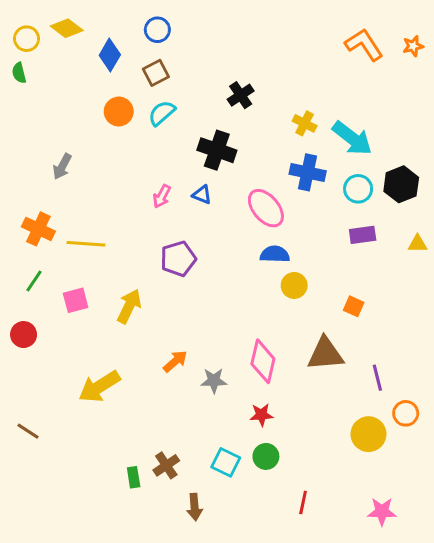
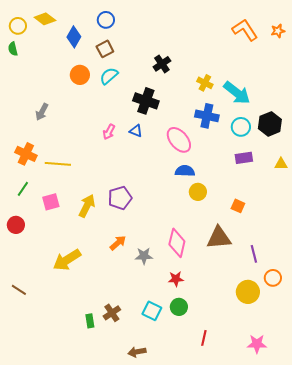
purple pentagon: (178, 259) -> (120, 198), moved
brown arrow: (195, 507) -> (137, 352), moved, turned 84

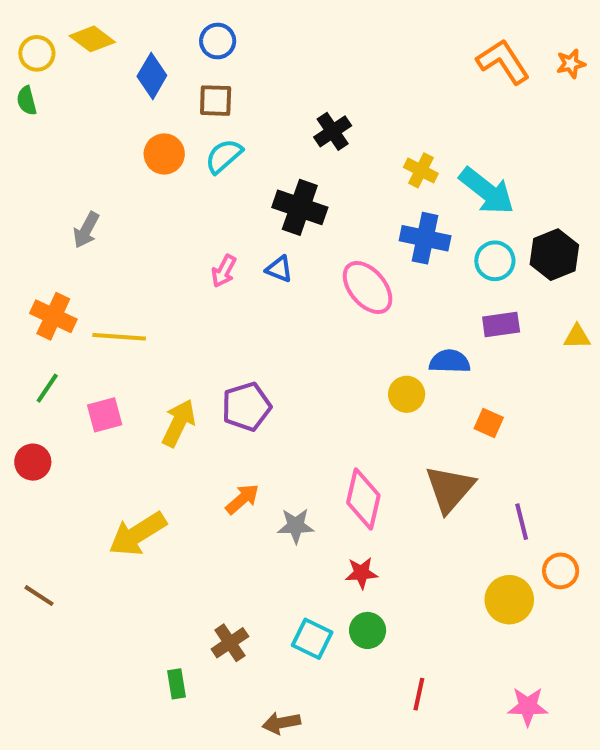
brown square: (105, 49) -> (216, 101), turned 30
blue semicircle: (185, 171) -> (450, 361), moved
brown triangle: (219, 238) -> (450, 489), turned -44
green rectangle: (90, 321) -> (177, 684), moved

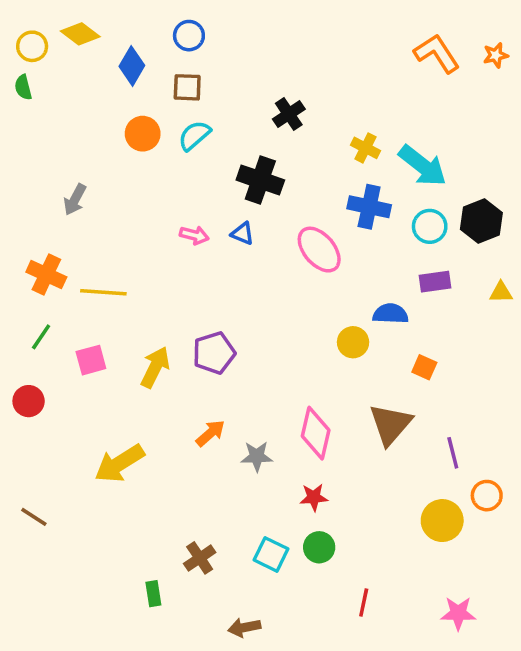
pink arrow: (224, 271) -> (194, 235), turned -104

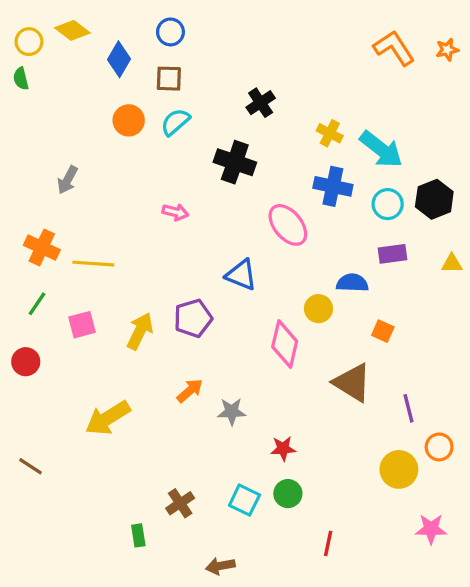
blue triangle: (242, 233) -> (241, 275), moved, size x1.5
brown triangle: (390, 424) -> (352, 383), turned -39
pink diamond: (316, 433) -> (285, 344), moved
pink star: (458, 613) -> (431, 529), moved

